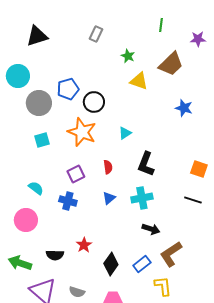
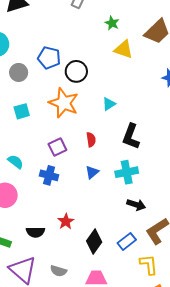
blue pentagon: (68, 89) -> (49, 58), turned 30
gray circle: (39, 103) -> (19, 72), size x0.7

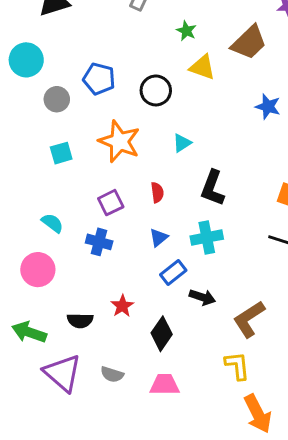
black circle: (76, 71) -> (156, 90), moved
black arrow: (136, 205) -> (202, 297), moved
blue rectangle: (127, 241) -> (173, 272), moved

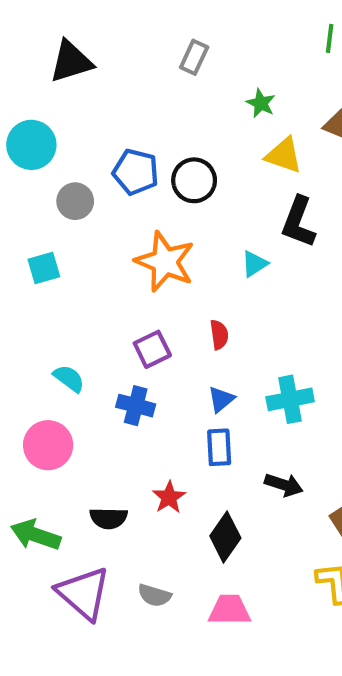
black circle: (156, 90) -> (194, 180), moved
cyan square: (61, 153) -> (44, 268), moved
black L-shape: (213, 188) -> (298, 222), moved
blue rectangle: (173, 272) -> (219, 447), moved, turned -55

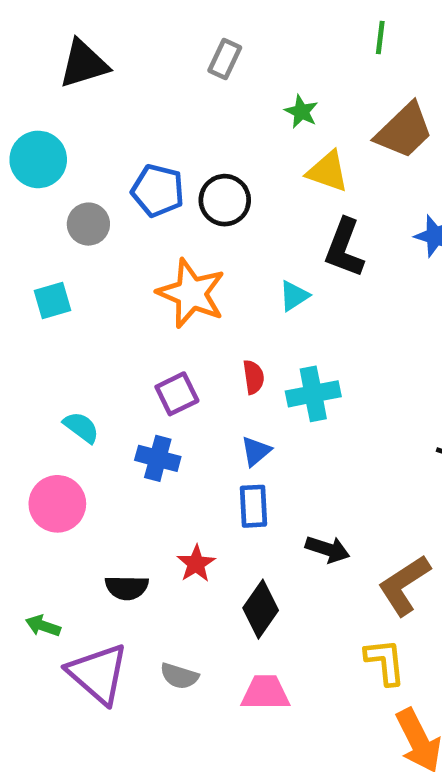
cyan cross: (290, 399) -> (313, 394), moved
green arrow: (36, 535) -> (43, 626), moved, size x0.6

